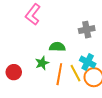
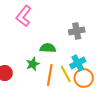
cyan cross: (88, 62) -> (78, 63), turned 35

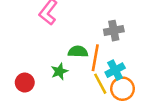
orange line: (50, 75) -> (95, 58), moved

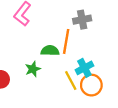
gray cross: (114, 31) -> (82, 20), moved
orange line: (95, 58) -> (66, 41), moved

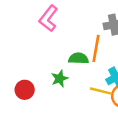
yellow line: (71, 80) -> (101, 91), turned -48

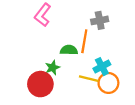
red circle: (25, 90) -> (40, 84), moved, size x1.5

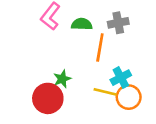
green semicircle: (69, 50) -> (82, 24), moved

